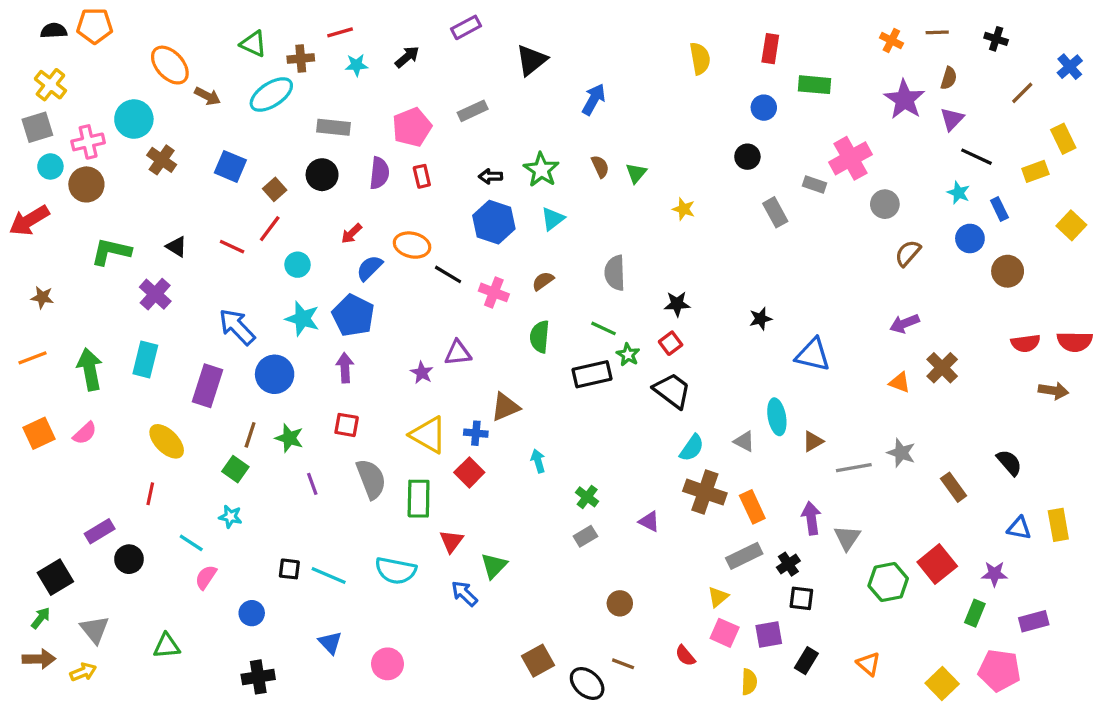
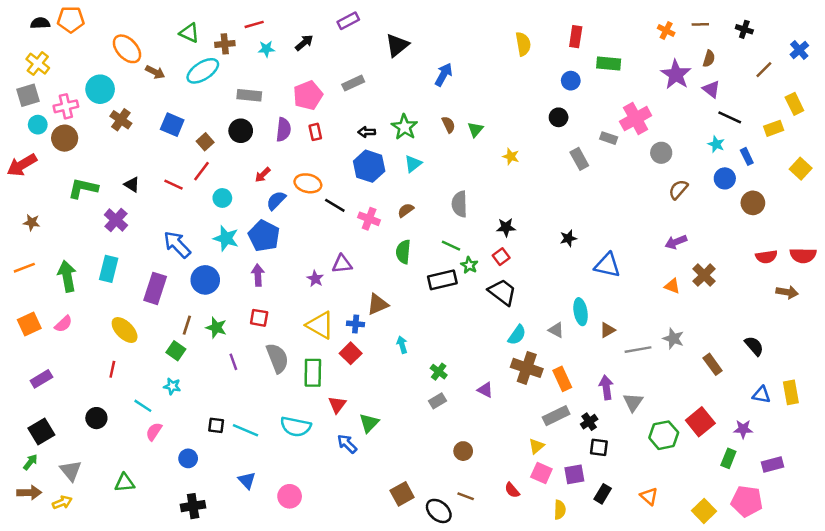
purple triangle: (952, 119) -> (711, 89), turned -36
purple rectangle: (100, 531) -> (41, 379), moved

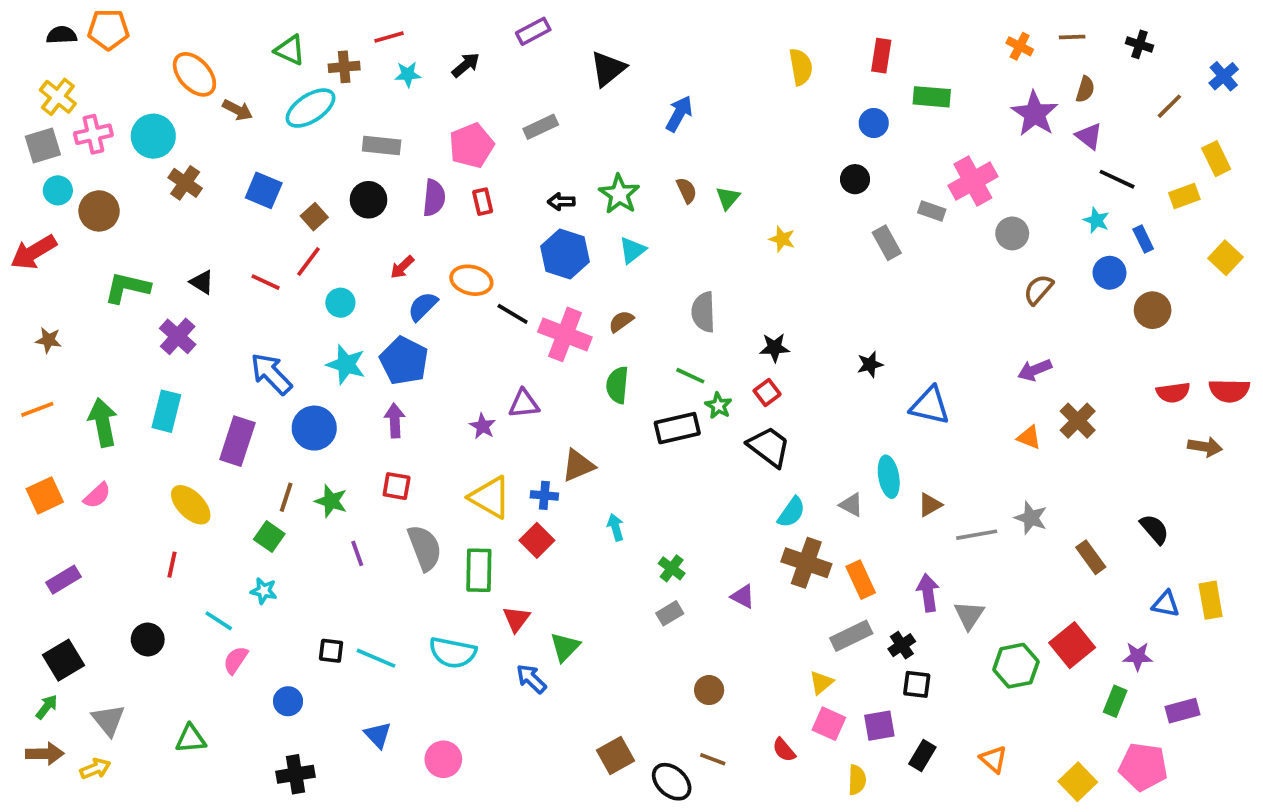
pink cross: (66, 106) -> (93, 134), moved
pink cross: (369, 219) -> (565, 334), size x1.5

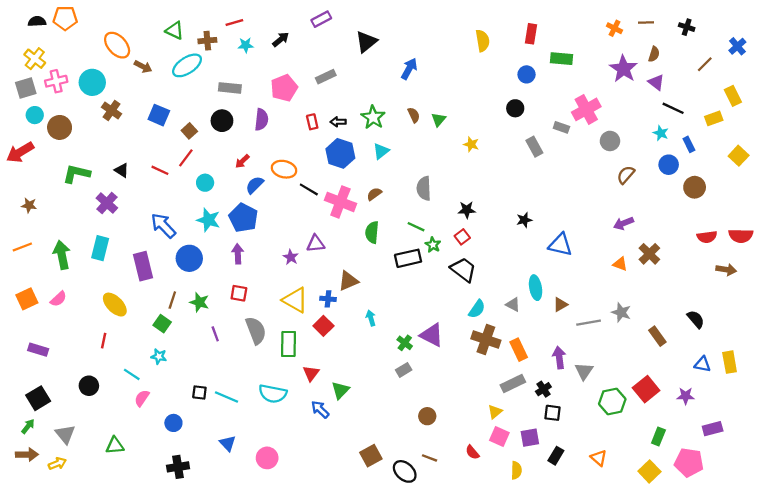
red rectangle: (483, 202) -> (312, 122), moved
purple rectangle: (237, 441) -> (143, 266), turned -32
purple rectangle: (63, 580) -> (38, 350), turned 48
purple triangle: (743, 596) -> (432, 335), moved, size x1.6
green rectangle: (1115, 701) -> (658, 436), moved

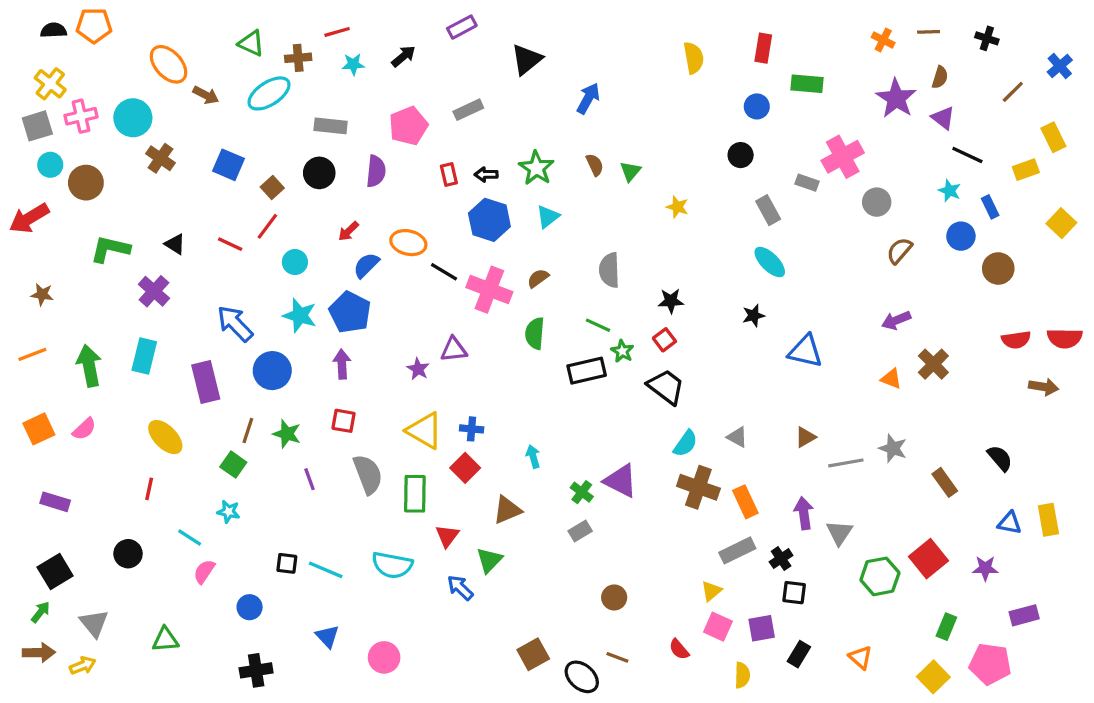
brown triangle: (348, 281) -> (507, 510), moved
cyan ellipse: (536, 288) -> (770, 262), moved, turned -35

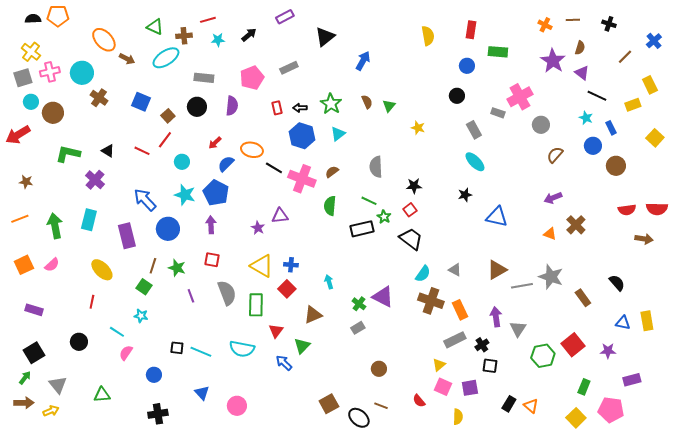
brown triangle: (805, 437) -> (497, 270), size x1.5
gray star: (893, 448) -> (551, 277), size x1.4
black rectangle: (799, 654) -> (509, 404), moved

